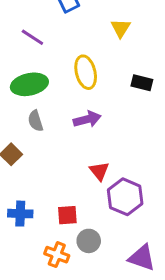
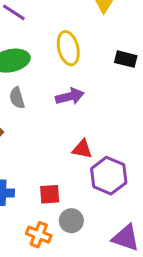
red triangle: (99, 171) -> (82, 149), turned -40

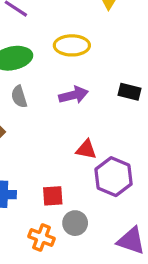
yellow ellipse: (68, 48) -> (72, 45), turned -76
black rectangle: (126, 59) -> (130, 92), moved

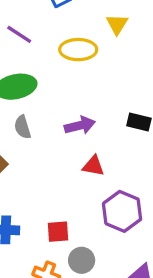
yellow ellipse: (72, 45) -> (78, 50), moved
red triangle: (86, 149) -> (93, 166), moved

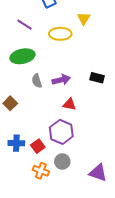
gray semicircle: (23, 127) -> (37, 81), moved
purple hexagon: (122, 211) -> (61, 132), moved
red square: (58, 232) -> (38, 146), moved, turned -32

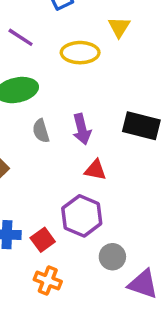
black rectangle: (97, 78) -> (141, 126), size x1.5
purple arrow: (61, 80) -> (82, 129), turned 90
gray circle: (62, 161) -> (112, 257), moved

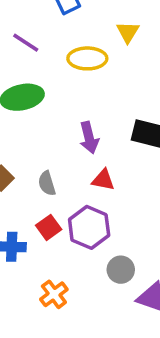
gray semicircle: (41, 131) -> (47, 183), moved
red square: (43, 240) -> (49, 227), moved
orange cross: (48, 281) -> (54, 294), turned 32

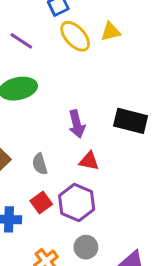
yellow triangle: (128, 32) -> (111, 32), turned 45
yellow ellipse: (87, 58) -> (75, 36), moved, turned 48
gray circle: (121, 270) -> (86, 247), moved

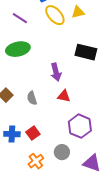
black rectangle: (131, 121) -> (86, 52), moved
red square: (41, 202) -> (33, 133), moved
purple hexagon: (77, 202) -> (80, 126), moved

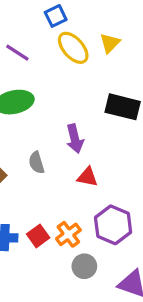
yellow triangle: (78, 12) -> (110, 43), turned -32
gray semicircle: (32, 98) -> (37, 163), moved
orange cross: (36, 161) -> (68, 234), moved

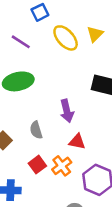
blue square: (56, 16) -> (40, 12), moved
orange cross: (68, 234) -> (62, 166), moved
red square: (38, 236) -> (37, 165), moved

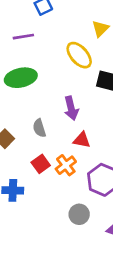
yellow ellipse: (66, 38) -> (79, 55), moved
purple line: (21, 42) -> (23, 37), turned -42

